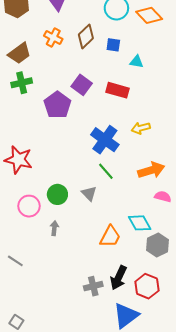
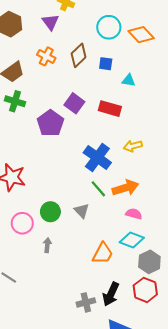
green cross: (22, 83) -> (15, 101), turned 30
orange arrow: (151, 170) -> (125, 188), moved
pink semicircle: (163, 197) -> (134, 214), moved
cyan diamond: (140, 223) -> (132, 240), turned -40
red hexagon: (147, 286) -> (145, 290), moved

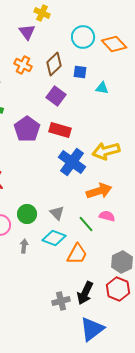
purple square: (74, 103) -> (56, 96), moved
red rectangle: (110, 109) -> (60, 130), moved
yellow arrow: (133, 146) -> (106, 151), size x1.5
green line: (98, 189) -> (86, 224), moved
cyan diamond: (132, 240) -> (54, 238), moved

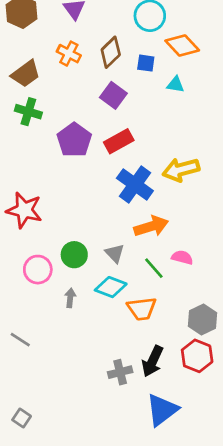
orange diamond: (114, 44) -> (182, 45), moved
red rectangle: (60, 130) -> (119, 141), turned -45
orange arrow: (99, 191) -> (151, 226), moved
orange trapezoid: (77, 254) -> (142, 309), turned 55

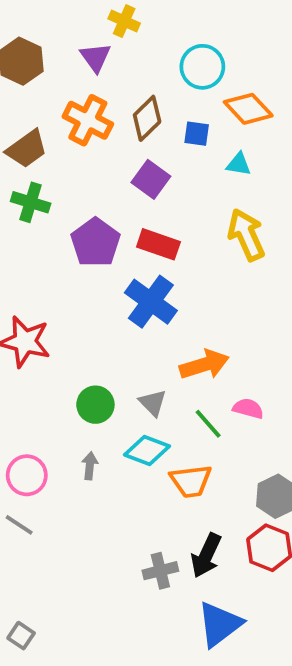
orange cross: (69, 54) -> (88, 120), size x1.4
red rectangle: (119, 141) -> (158, 244), turned 48
yellow arrow: (181, 170) -> (246, 235), moved, turned 81
blue cross: (135, 184) -> (151, 302), moved
pink circle: (38, 270) -> (27, 475), moved

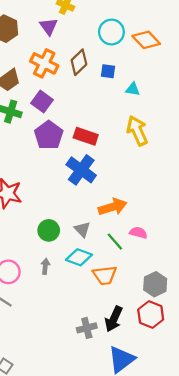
orange diamond: (248, 109) -> (146, 40), moved
purple square: (151, 179) -> (42, 102), moved

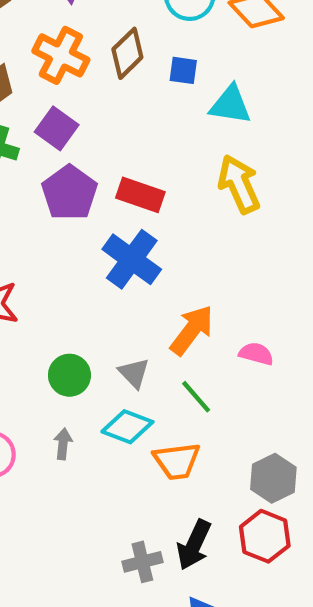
cyan triangle: (133, 89) -> (230, 105), size x1.5
orange arrow: (113, 207) -> (192, 330), turned -36
pink semicircle: (138, 233) -> (256, 354), moved

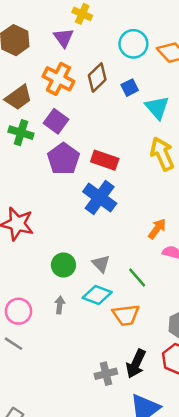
blue square: (183, 70) -> (130, 88), turned -35
cyan triangle: (230, 105) -> (157, 108), turned 40
orange arrow: (192, 330) -> (157, 229), moved, size x0.7

